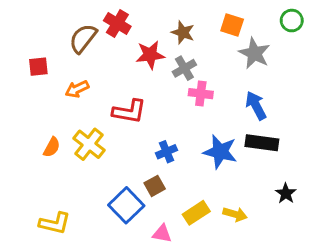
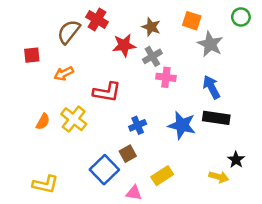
yellow arrow: (235, 214) -> (219, 177), moved

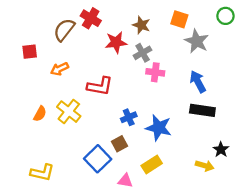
blue star: (182, 125) -> (159, 128), moved

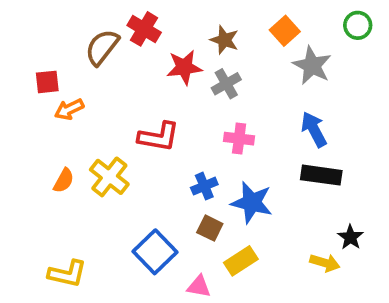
orange square: (179, 19) -> (285, 31), turned 30
orange arrow: (60, 69) -> (69, 109), moved
pink cross: (155, 72) -> (239, 139), moved
brown square: (119, 144) -> (210, 228), moved, turned -35

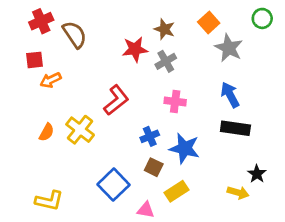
red cross: (144, 29) -> (41, 21), moved, turned 35
brown semicircle: (102, 47) -> (75, 35), turned 108
red L-shape: (159, 137) -> (116, 100), turned -48

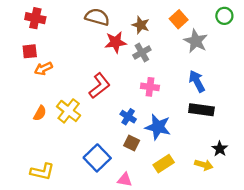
red cross: (41, 21) -> (35, 18), turned 36
brown semicircle: (75, 35) -> (97, 17), moved, turned -40
blue cross: (150, 136) -> (128, 117), turned -35
yellow rectangle: (176, 191) -> (164, 164), moved

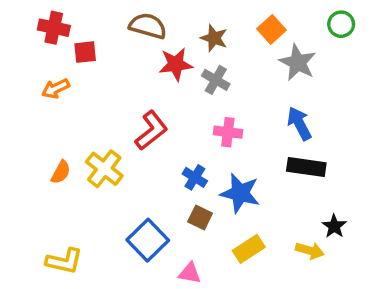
red square: (30, 51) -> (85, 52), moved
gray cross: (142, 53) -> (216, 80), turned -30
orange arrow: (43, 69) -> (56, 89), moved

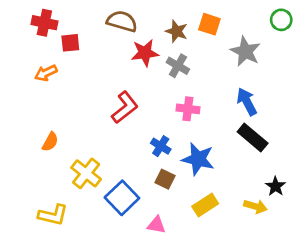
orange square: (271, 29) -> (209, 24), moved, turned -30
black rectangle: (306, 167) -> (253, 138), turned 32
yellow cross: (104, 169) -> (86, 173), moved

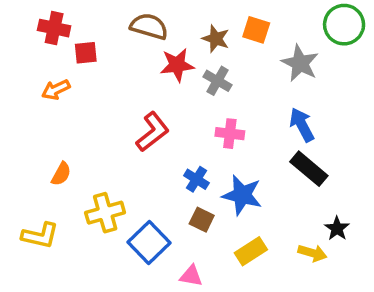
green circle: (281, 20) -> (344, 25), size x1.5
yellow cross: (86, 173) -> (105, 213), turned 36
yellow L-shape: (53, 215) -> (40, 235), moved

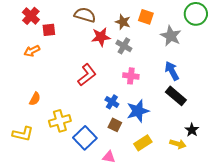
red cross: (54, 28) -> (31, 16), turned 30
blue star: (242, 195) -> (138, 111), turned -30

